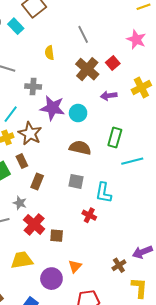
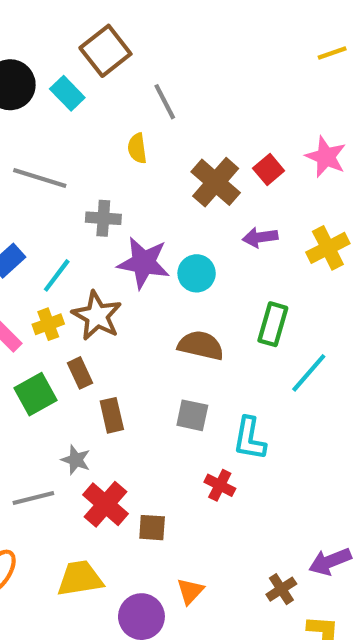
gray line: (83, 34) -> (165, 102), moved
pink star: (136, 39) -> (326, 157), moved
yellow cross: (141, 87) -> (328, 248), moved
cyan line: (132, 161) -> (309, 373), turned -35
brown rectangle: (37, 181) -> (112, 415), turned -35

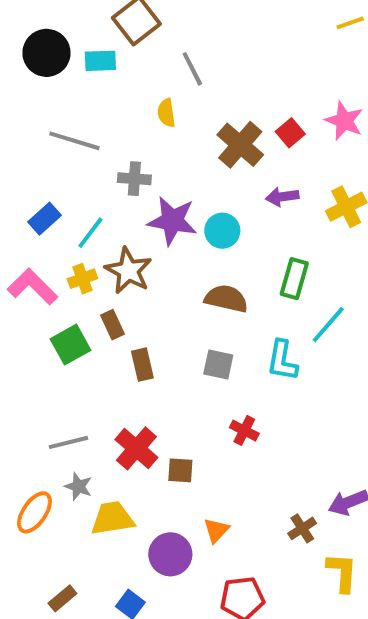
cyan rectangle: (67, 93) -> (100, 61), turned -48
cyan L-shape: (250, 439) -> (282, 361), moved
gray star: (76, 460) -> (78, 486), moved

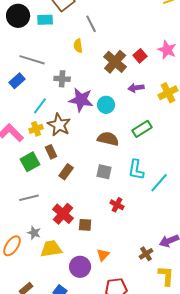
blue rectangle: (44, 219) -> (17, 81), moved
green rectangle: (294, 279) -> (142, 129), turned 42
cyan line: (328, 325) -> (159, 183), moved
brown rectangle: (142, 365) -> (66, 172), turned 49
gray line: (68, 442) -> (29, 198), moved

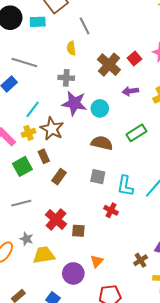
gray cross: (62, 79) -> (66, 78), moved
cyan L-shape: (136, 170) -> (125, 186), moved

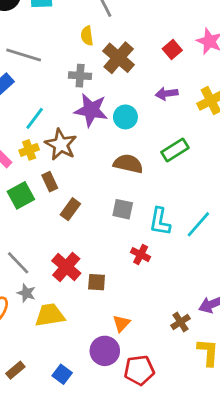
brown cross: (109, 65) -> (119, 58), moved
gray line: (21, 203) -> (18, 263), moved, turned 60
purple circle: (73, 273) -> (105, 351), moved

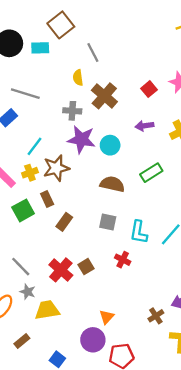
brown star: (61, 144) -> (56, 168), turned 30
brown square: (97, 282) -> (86, 267), moved, turned -35
brown rectangle: (15, 370) -> (22, 341), moved

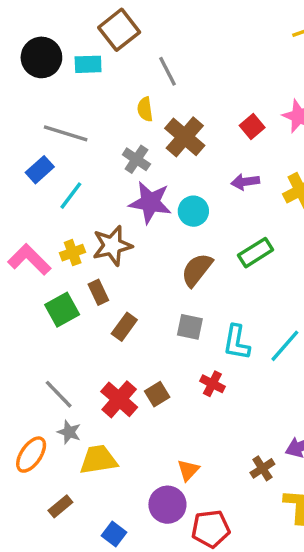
gray cross: (72, 111) -> (136, 159), turned 30
cyan line: (34, 146) -> (71, 196), moved
brown semicircle: (112, 184) -> (197, 270), turned -65

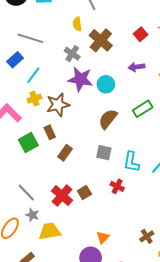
yellow cross: (73, 253) -> (34, 99), moved

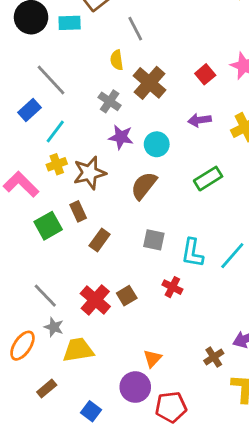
gray line: (30, 38) -> (51, 80), turned 30
purple star: (80, 79) -> (121, 137), size x0.7
brown semicircle: (108, 119) -> (144, 186), moved

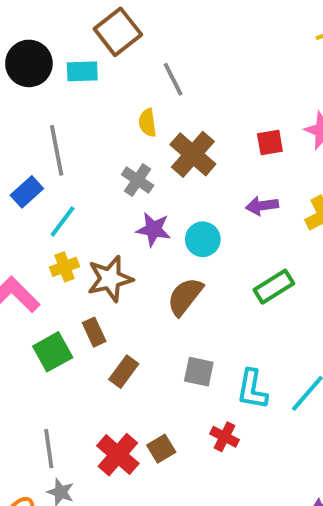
red square: (205, 74) -> (270, 142), turned 30
gray line: (51, 80) -> (57, 150), turned 32
gray line: (45, 296) -> (49, 449), turned 36

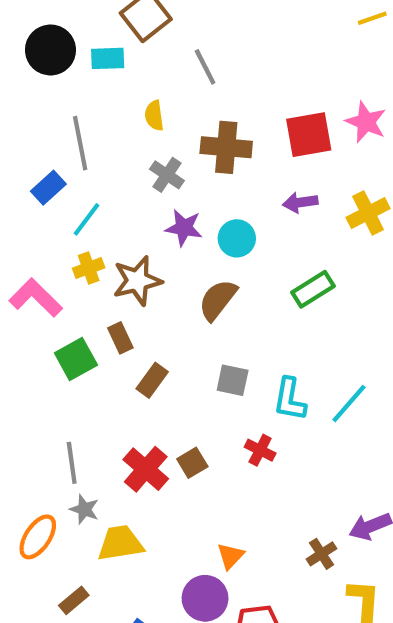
yellow semicircle: (147, 123) -> (154, 116), moved
red square: (270, 142) -> (309, 135), size x1.6
brown cross: (193, 154) -> (226, 147), turned -36

